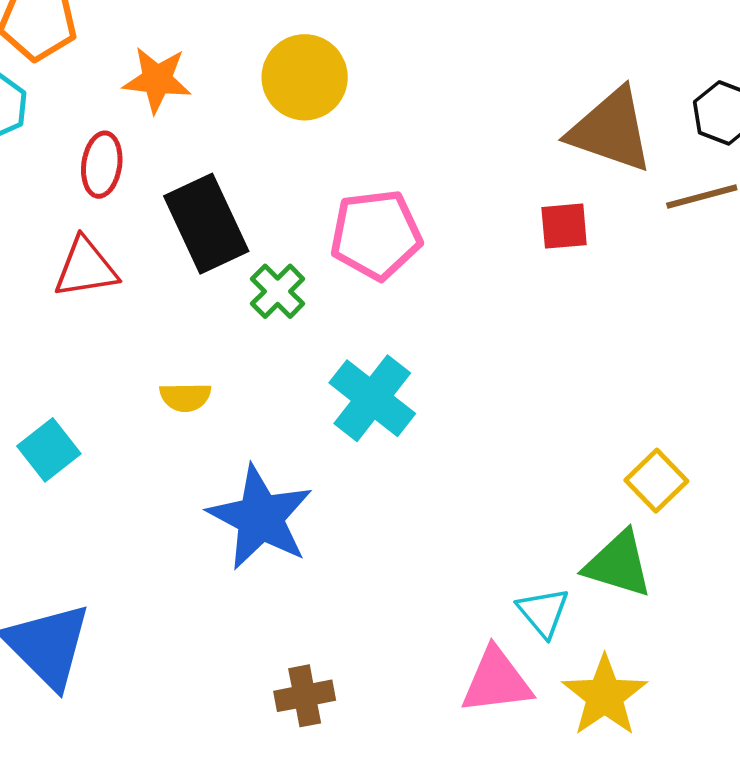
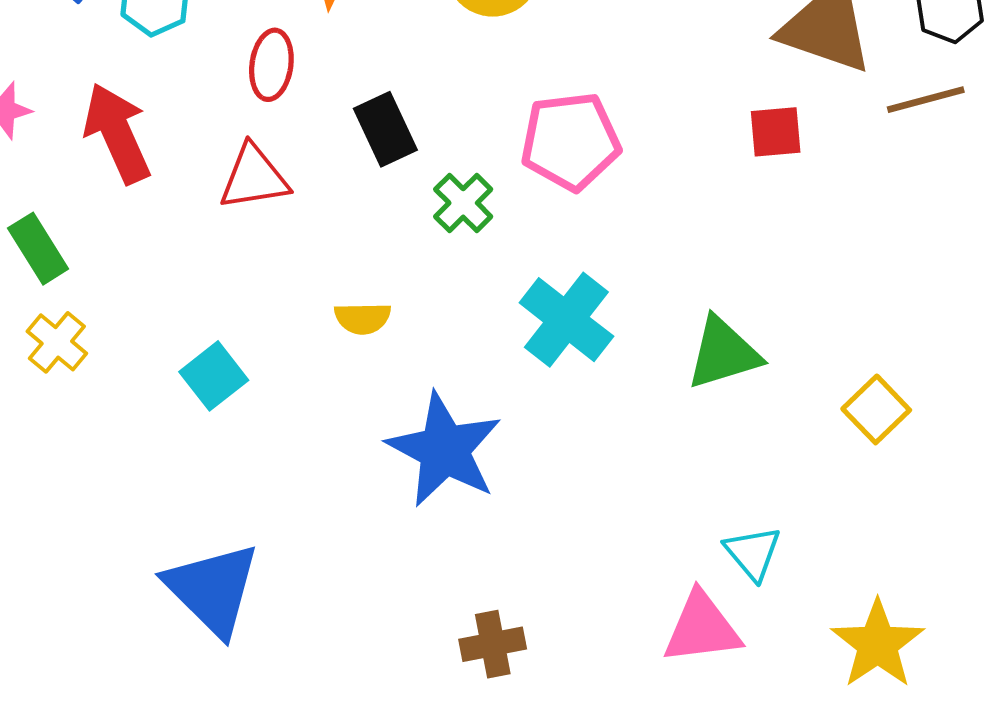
black rectangle: (206, 224) -> (385, 129), size x0.7
green triangle: (618, 564) -> (723, 353), moved, turned -34
yellow star: (605, 696) -> (878, 644), moved

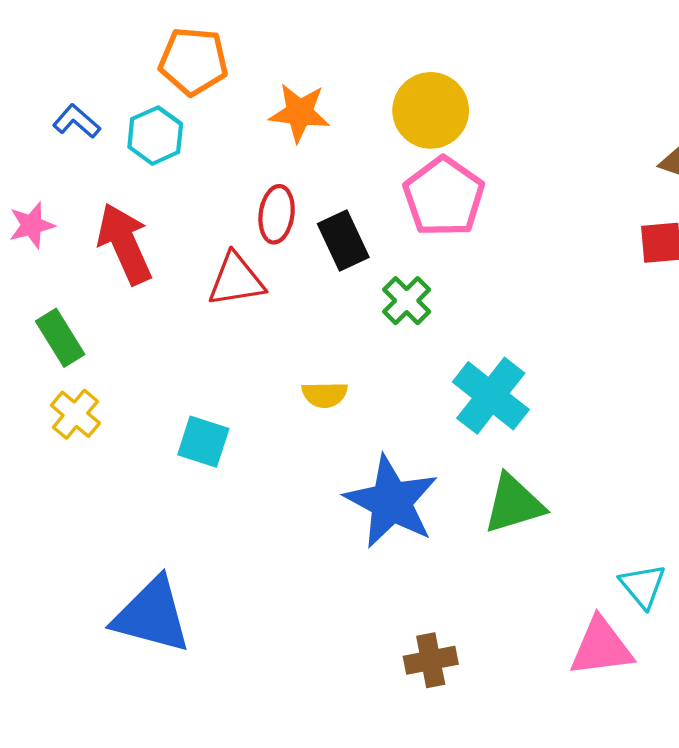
red ellipse: (271, 65) -> (277, 214), moved
pink pentagon: (570, 141) -> (444, 197), moved, turned -30
green triangle: (723, 353) -> (514, 504), moved
cyan square: (214, 376) -> (203, 442), turned -34
blue triangle: (212, 589) -> (152, 615), moved, turned -30

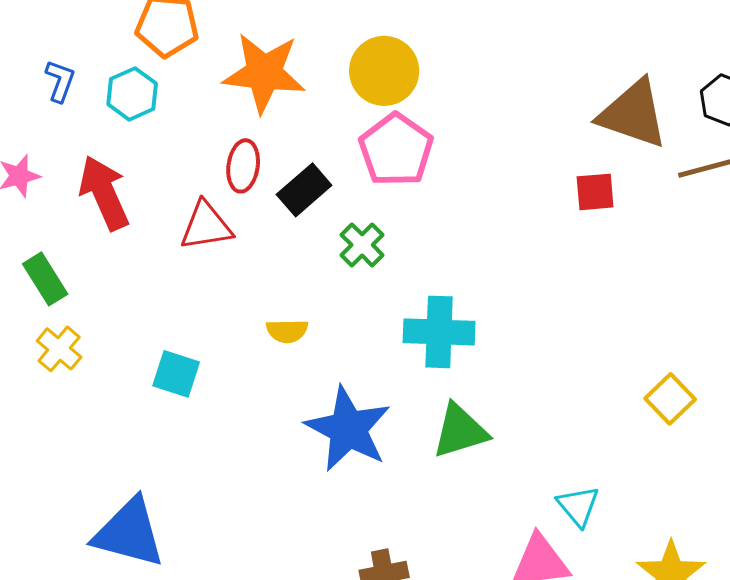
orange star: (300, 113) -> (264, 73), size x1.5
blue L-shape: (77, 121) -> (60, 81), turned 69
black rectangle: (343, 240) -> (304, 190), turned 74
cyan cross: (491, 396) -> (439, 332), turned -36

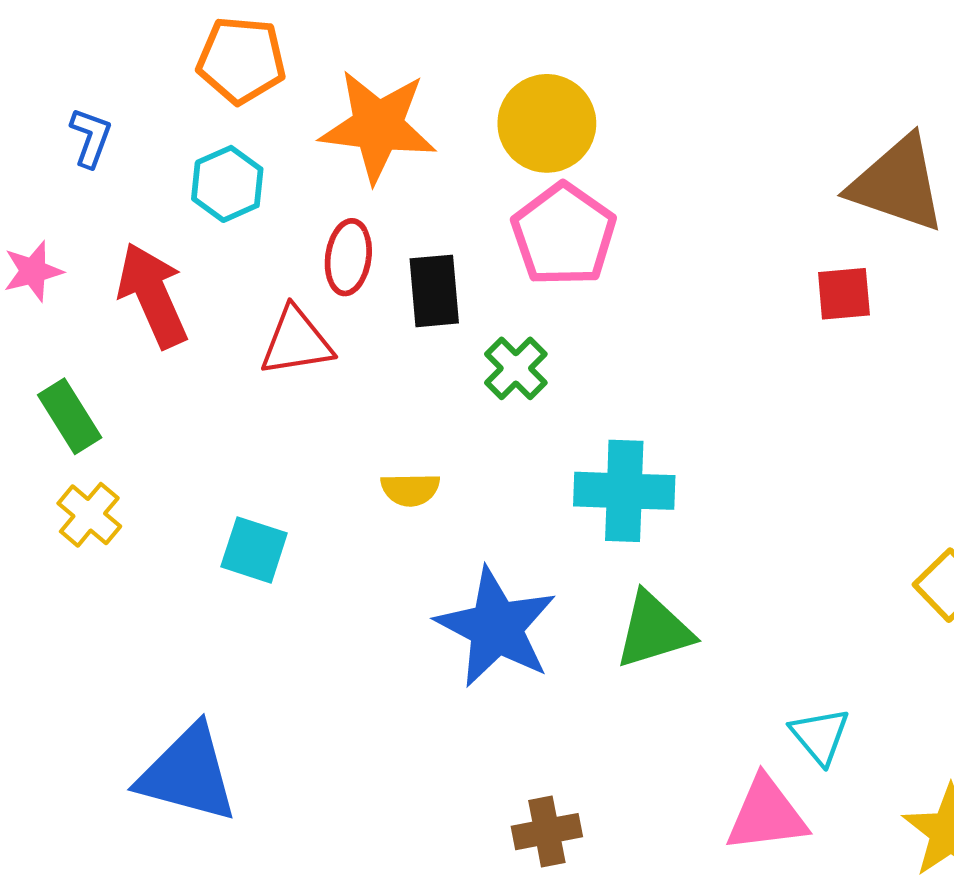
cyan hexagon: (132, 94) -> (227, 184), moved
black rectangle: (304, 190) -> (434, 291), turned -54

